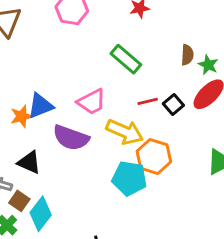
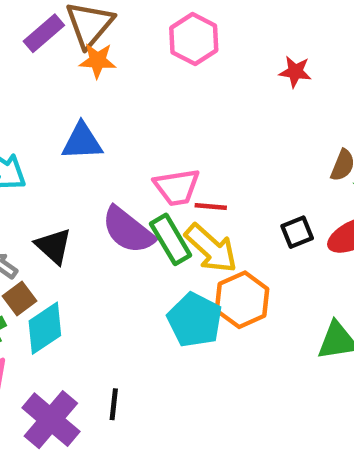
green rectangle: (126, 59) -> (171, 239), moved
red line: (148, 101) -> (211, 207), moved
blue triangle: (40, 106) -> (82, 142), moved
orange star: (22, 116) -> (97, 61), moved

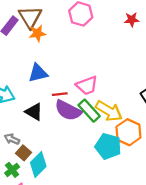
red line: (211, 207) -> (60, 94), moved
black triangle: (54, 246) -> (34, 112), moved

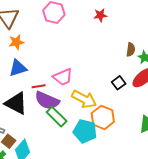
orange star: (37, 33) -> (16, 42), moved
green rectangle: (89, 111) -> (57, 117), moved
black triangle: (34, 112) -> (16, 103), size x1.4

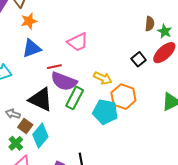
pink trapezoid: (63, 77) -> (78, 42), moved
yellow arrow: (84, 99) -> (103, 78), size x0.7
black triangle: (16, 103) -> (41, 99), moved
green rectangle: (57, 117) -> (75, 98), turned 75

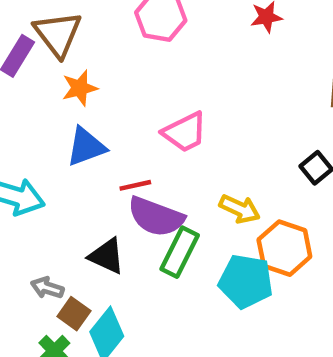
black triangle: (41, 99) -> (107, 256), size x0.7

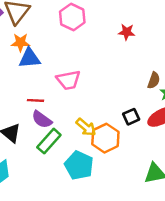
blue triangle: (86, 147) -> (30, 58), moved
purple semicircle: (156, 217) -> (42, 119), size x0.7
orange hexagon: (284, 248) -> (105, 138), moved

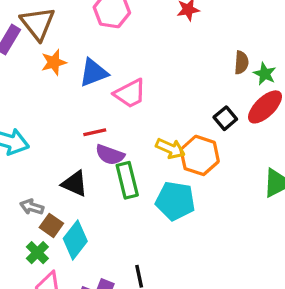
blue triangle: (30, 58) -> (94, 73), moved
green rectangle: (49, 141) -> (127, 180), turned -40

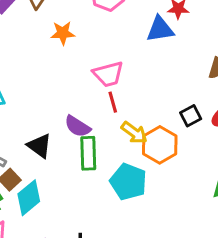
orange star: (54, 62) -> (63, 33), moved
blue triangle: (94, 73) -> (160, 29), moved
red line: (95, 132) -> (113, 102), moved, turned 75

